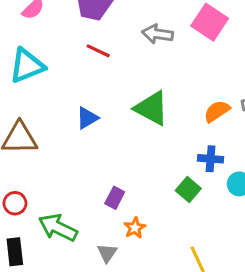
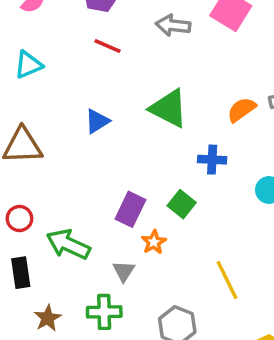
cyan triangle: (27, 66) -> (28, 65), size x0.7
blue cross: (211, 159) -> (212, 160), moved
green square: (188, 190) -> (182, 204), moved
purple rectangle: (115, 198) -> (130, 209), size x1.4

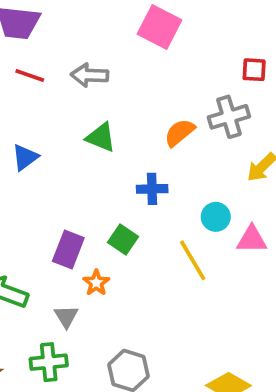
gray arrow: (173, 25) -> (90, 75), moved
green triangle: (169, 108) -> (101, 137), size x0.7
yellow line: (227, 280) -> (193, 260), moved

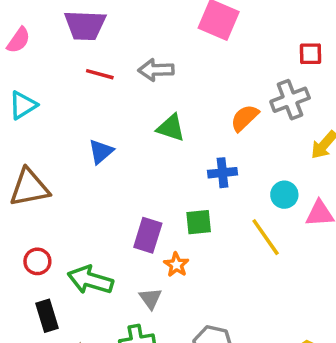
green square: (123, 240) -> (199, 222), turned -36

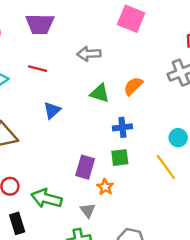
red line: (100, 74) -> (38, 69), moved
orange semicircle: (245, 118) -> (133, 86), moved
blue cross: (222, 173) -> (122, 127), moved

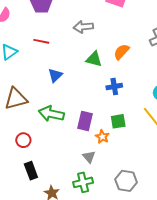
green square: (120, 158) -> (118, 121), moved
green arrow: (46, 198) -> (51, 114), moved

